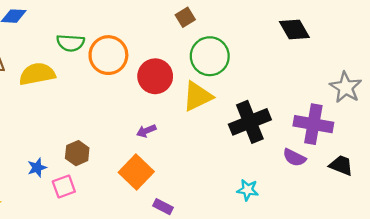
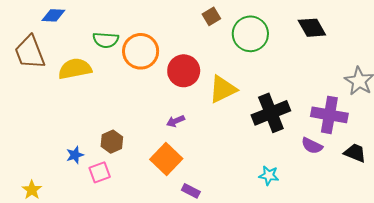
green circle: (210, 56) -> (250, 34), moved

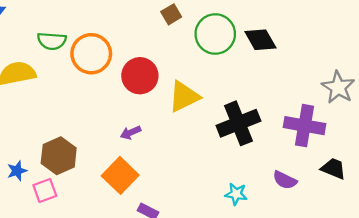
black diamond: (312, 28) -> (260, 40), moved
brown hexagon: (112, 142) -> (59, 156), size x1.4
purple semicircle: (312, 146) -> (285, 180), moved

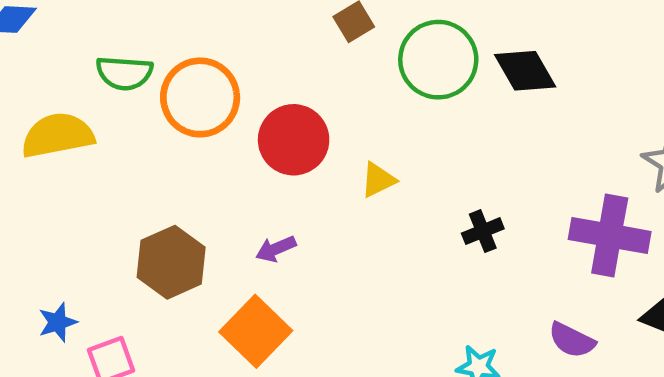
yellow triangle: (184, 97) -> (378, 180), size x0.6
black cross: (238, 123) -> (483, 231), size x0.5
brown hexagon: (59, 156) -> (171, 262), moved

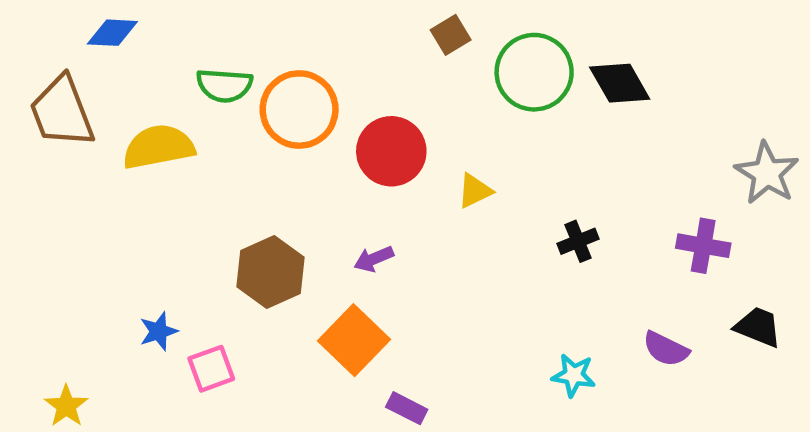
purple cross: (610, 235) -> (703, 246), size x0.7

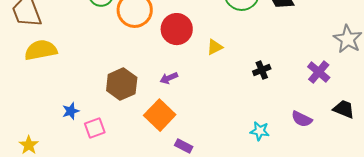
yellow semicircle: (159, 147) -> (41, 50), moved
purple cross: (703, 246) -> (319, 72), turned 30

